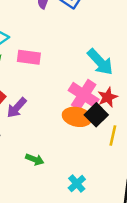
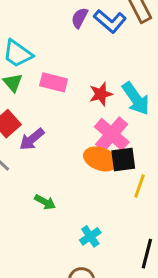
red star: (108, 97) -> (101, 94), moved
black square: (96, 115) -> (123, 160), turned 30

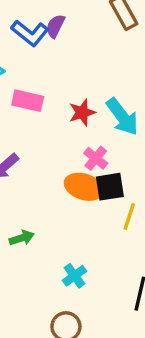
blue L-shape: (110, 21) -> (30, 33), moved
pink cross: (112, 134) -> (96, 158), size x0.6
green arrow: (45, 202) -> (22, 238), turned -45

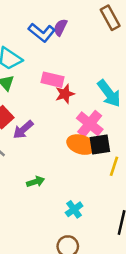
pink rectangle: (28, 101) -> (53, 80), moved
red star: (82, 112) -> (65, 94), moved
pink cross: (96, 158) -> (90, 124), size x1.5

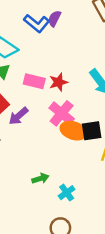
pink rectangle: (53, 80) -> (34, 81), moved
pink cross: (90, 124) -> (62, 113), moved
green arrow: (36, 182) -> (40, 179), moved

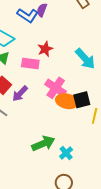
red star: (58, 82) -> (45, 49), moved
green arrow: (40, 179) -> (43, 144), size x1.6

